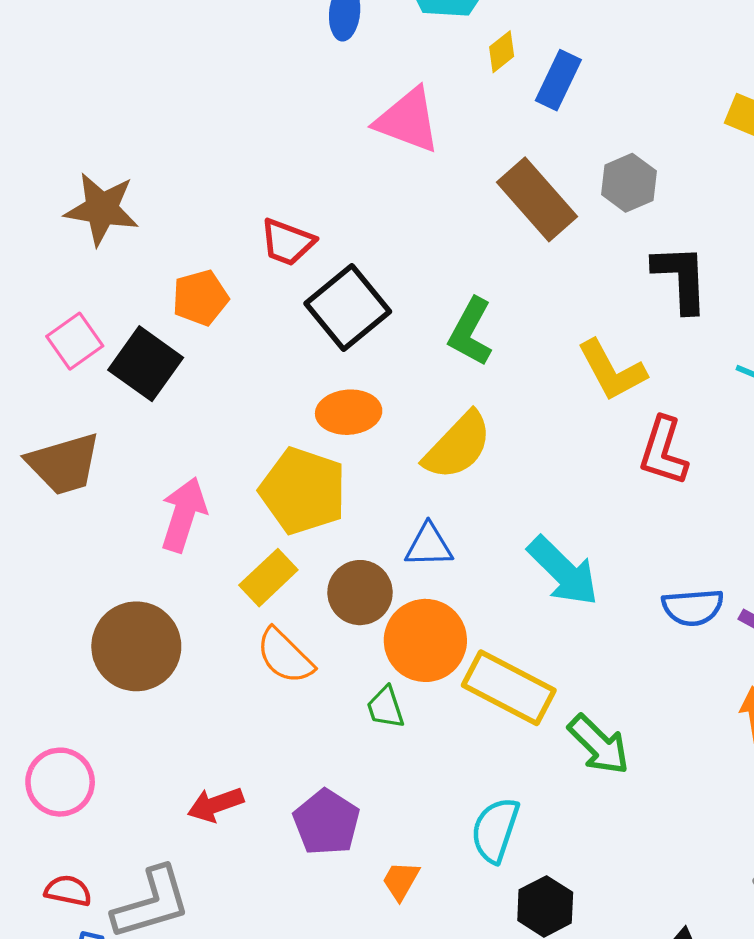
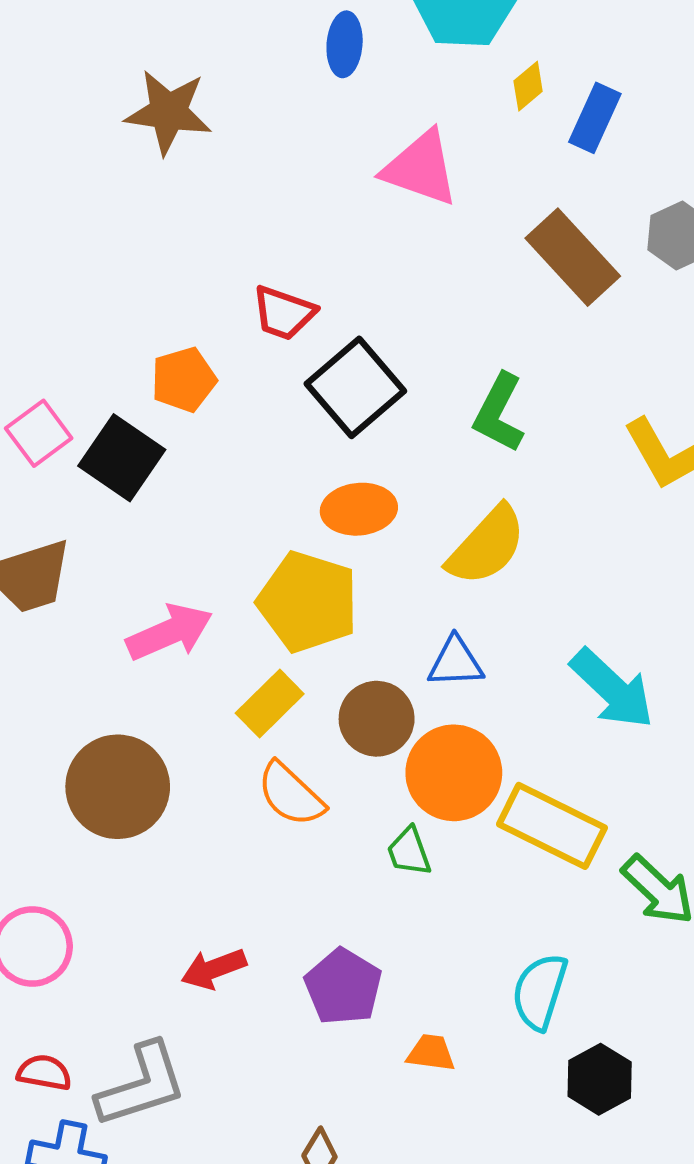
brown star: (102, 209) -> (168, 112), moved
pink arrow: (184, 515) -> (169, 632), turned 50
orange trapezoid: (401, 881) -> (431, 1053), turned 69

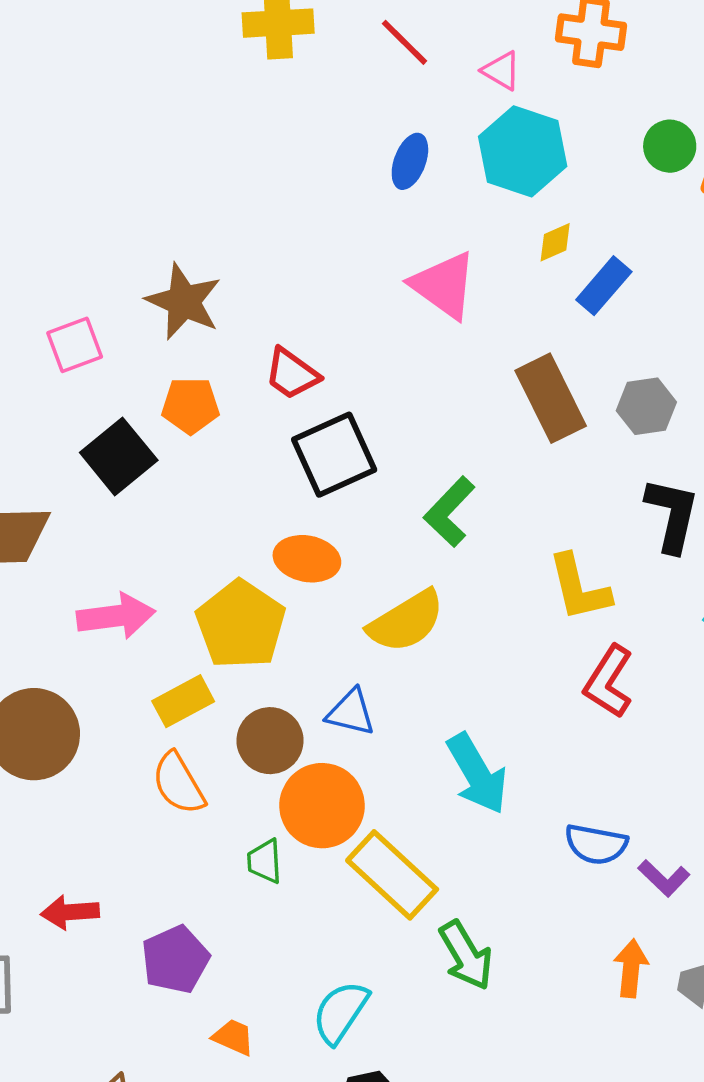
brown star: (168, 112) -> (184, 302), moved
pink square: (39, 433) -> (75, 345), moved

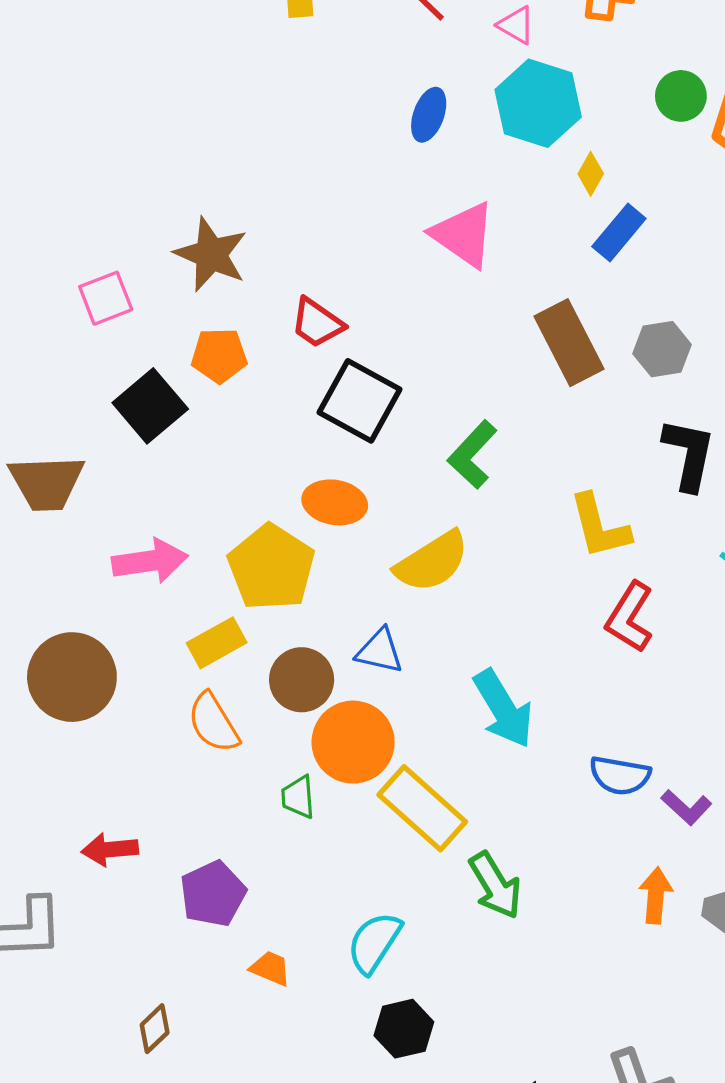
yellow diamond: (555, 242) -> (591, 174), moved, turned -36
black square: (334, 455) -> (359, 401), turned -36

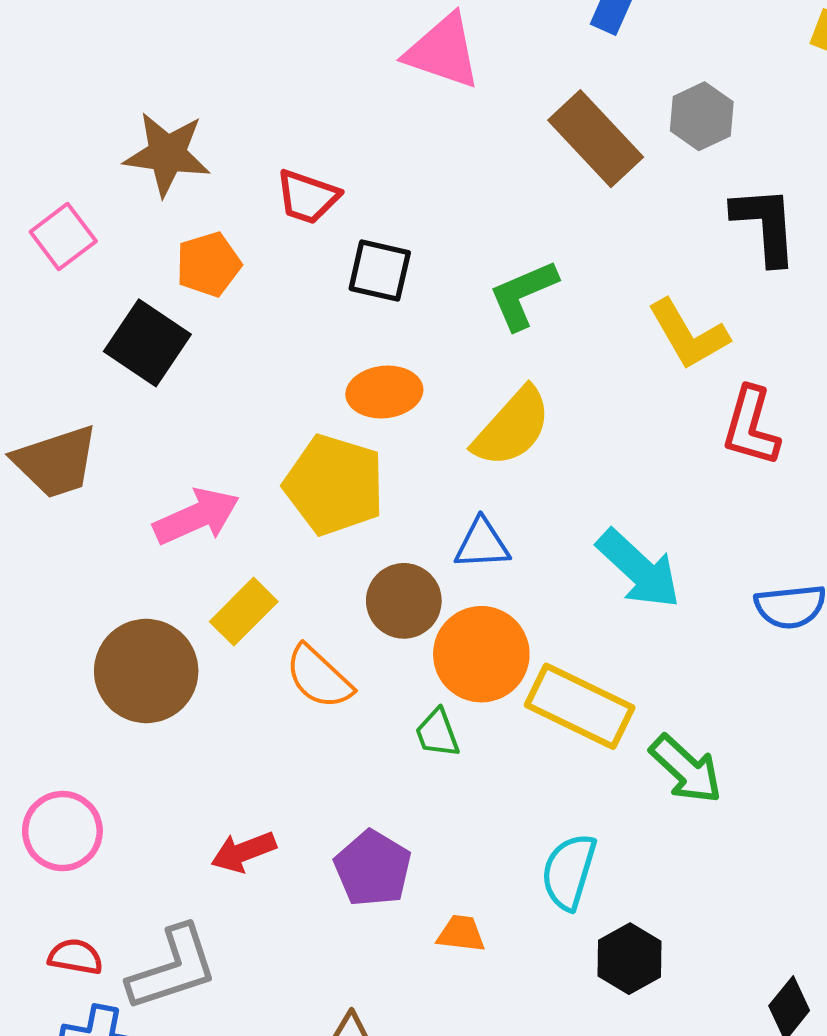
black square: (359, 401) -> (380, 271), size x0.7
green L-shape: (472, 455) -> (523, 295), turned 40
yellow rectangle: (217, 643) -> (244, 612), moved

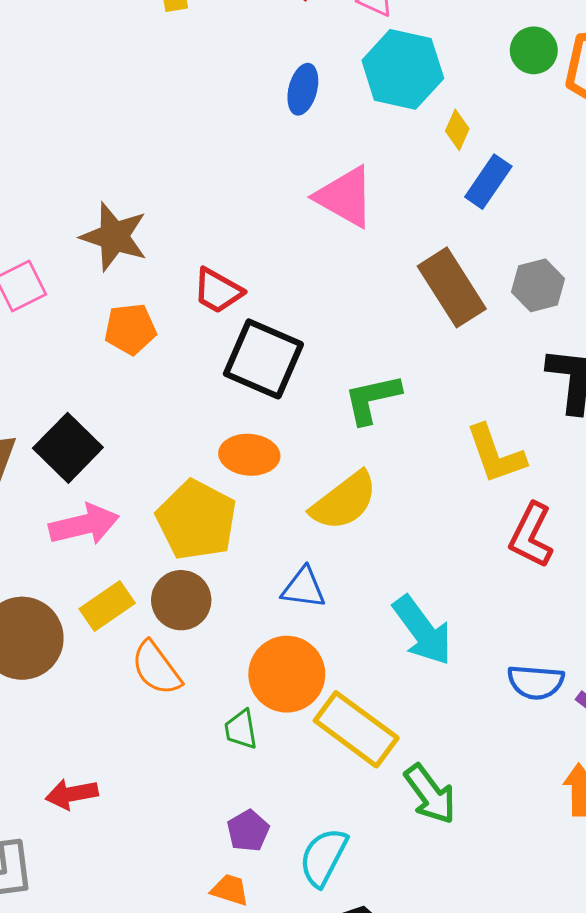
black square: (380, 271) -> (263, 359), size x1.5
black square: (147, 343) -> (68, 448), moved
brown circle: (404, 601) -> (181, 600), moved
purple pentagon: (373, 868) -> (248, 831), moved, size x0.7

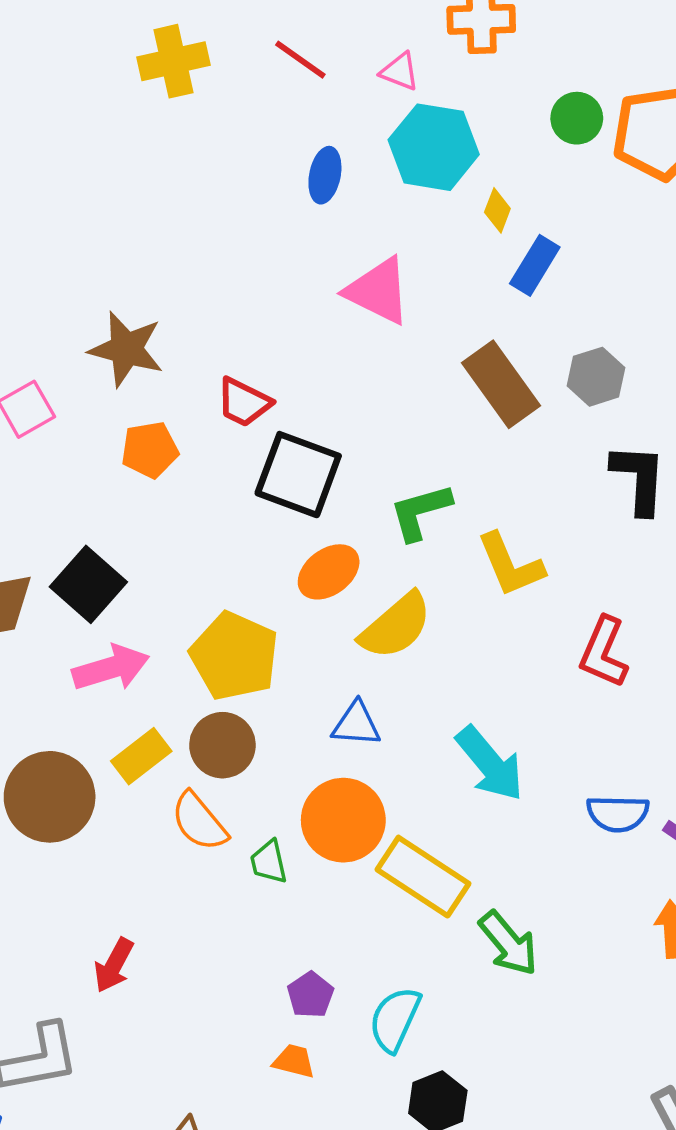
yellow L-shape: (496, 454) -> (510, 565), moved
orange ellipse: (249, 455) -> (329, 572), moved, turned -38
green trapezoid: (241, 730) -> (269, 862), moved
red arrow: (72, 794) -> (114, 965), turned -48

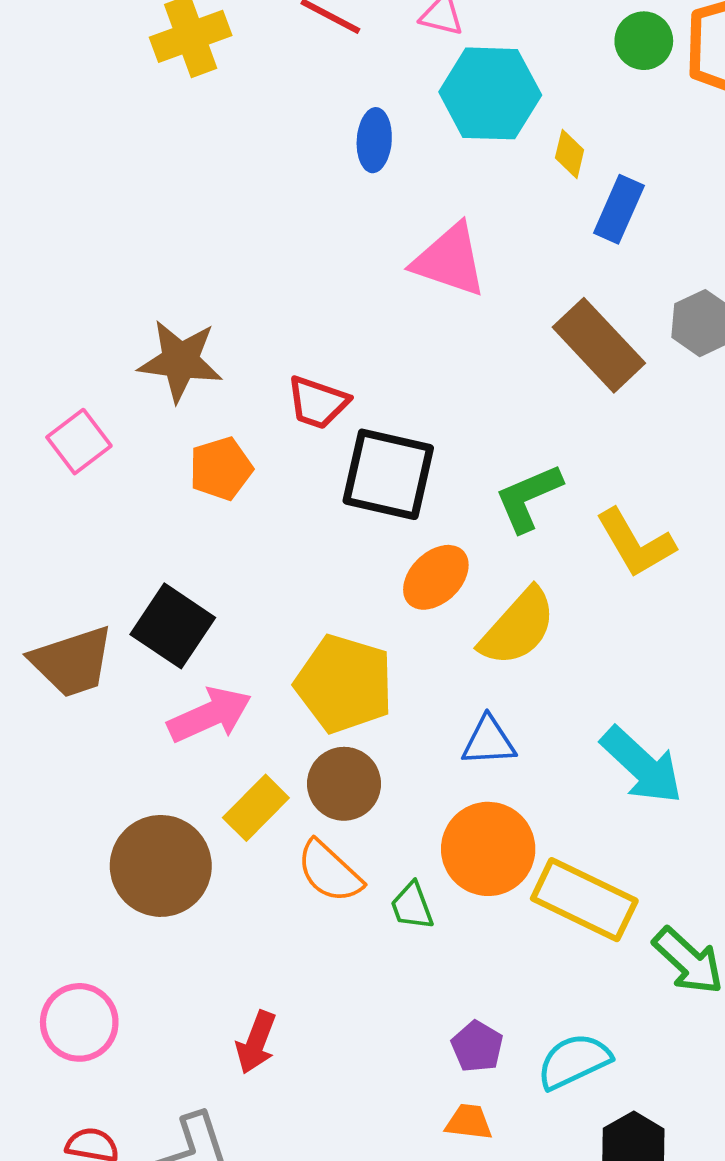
cyan semicircle: (395, 1019) -> (574, 1061), turned 48

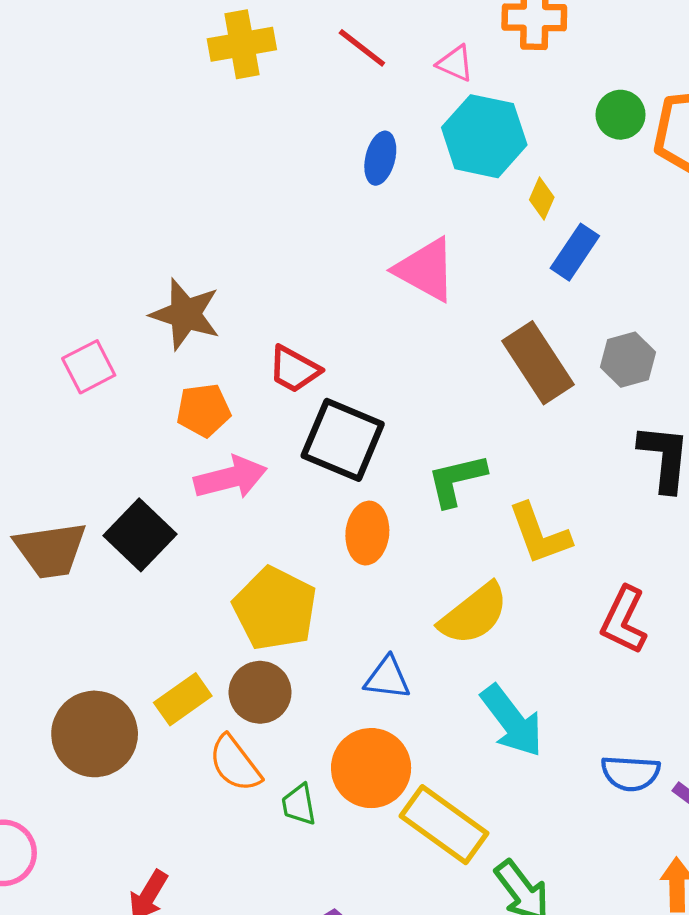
orange ellipse: (436, 577) -> (367, 533), turned -50
yellow semicircle: (518, 627) -> (474, 614), moved
pink arrow: (210, 715) -> (230, 478), moved

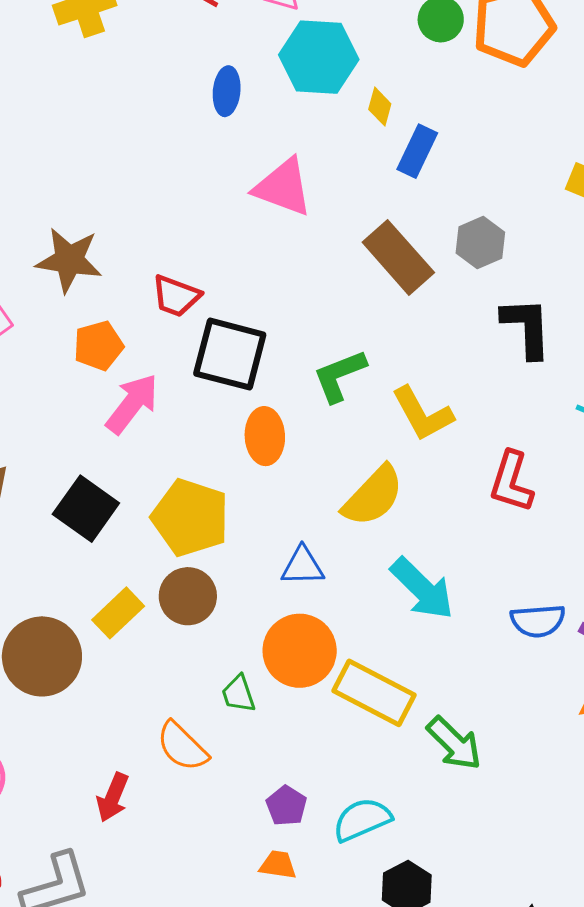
pink arrow: (230, 478) -> (132, 404), turned -30
black square: (140, 535) -> (86, 509), moved
orange semicircle: (235, 764) -> (182, 746), moved

